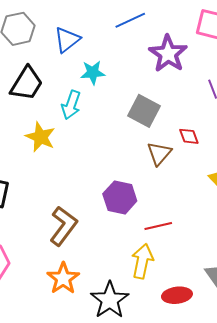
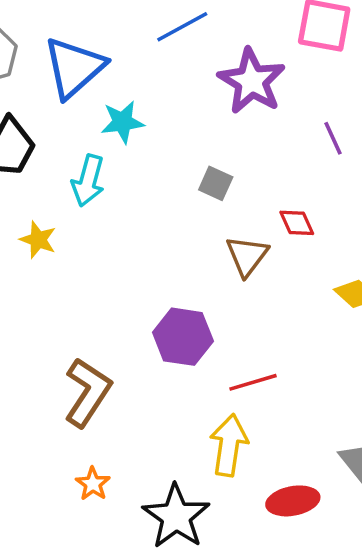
blue triangle: (67, 40) -> (74, 67), size x1.4
gray square: (144, 111) -> (216, 183), size x0.6
yellow star: (40, 137) -> (38, 240), size x0.7
orange star: (63, 278) -> (93, 484), size x0.6

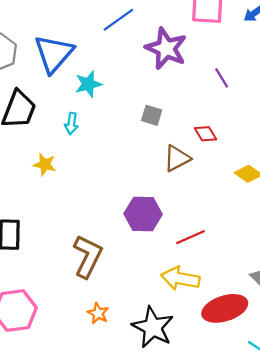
cyan arrow: (88, 181) -> (71, 124), size x0.7
brown triangle: (247, 256) -> (177, 158), turned 32
yellow arrow: (229, 445) -> (180, 278), turned -81
red ellipse: (293, 501) -> (225, 308), size x1.4

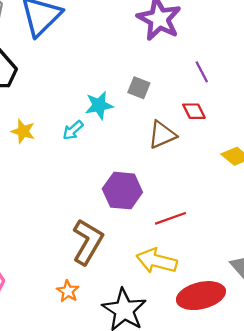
purple line: (222, 78) -> (202, 72), moved
cyan star: (88, 84) -> (99, 105), moved
cyan arrow: (71, 124) -> (73, 130), moved, turned 35
brown L-shape: (88, 256) -> (88, 242), moved

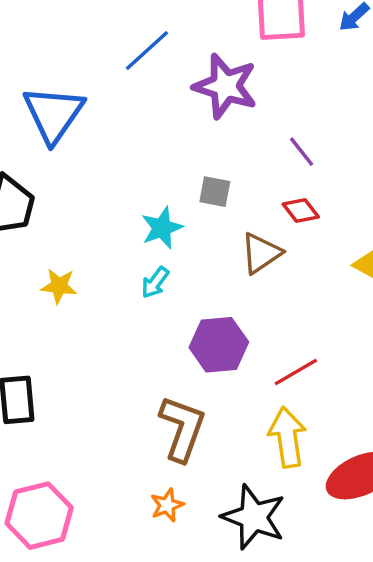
cyan arrow: (73, 130) -> (155, 282), moved
yellow arrow: (157, 261) -> (287, 437), turned 78
orange star: (68, 291) -> (167, 505), turned 30

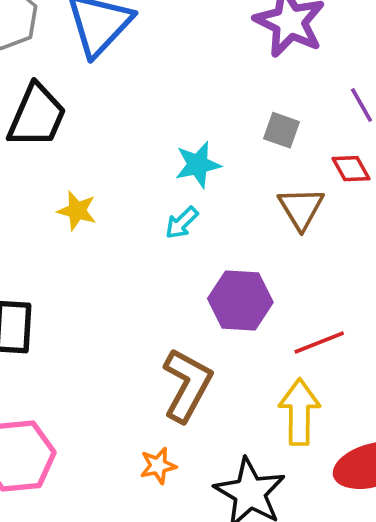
gray square: (215, 192) -> (282, 130), moved
brown triangle: (261, 253) -> (301, 208), turned -36

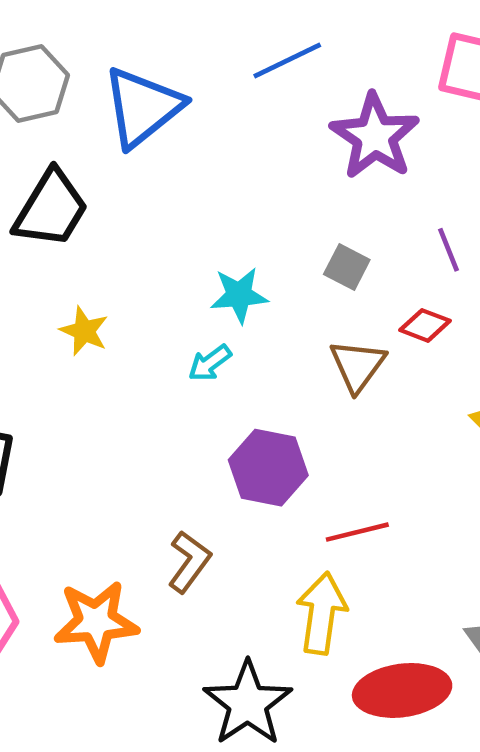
red diamond: (351, 169) -> (425, 325), turned -48
brown L-shape: (187, 385) -> (189, 562), size x0.7
orange star: (158, 466) -> (96, 622), moved, size x1.8

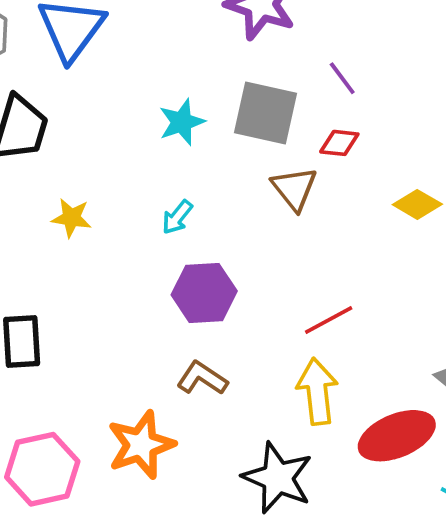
gray square: (347, 267) -> (265, 113), size x1.8
cyan star: (239, 295) -> (182, 122), moved
purple hexagon: (268, 468) -> (204, 293), moved
brown L-shape: (189, 562) -> (202, 378), turned -78

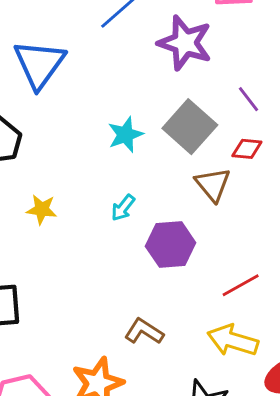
gray square: (265, 113) -> (190, 127), turned 30
purple hexagon: (204, 293) -> (171, 245), moved
yellow arrow: (317, 391) -> (233, 340), turned -66

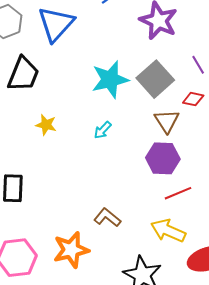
cyan star: (125, 135) -> (110, 80), size x1.5
purple hexagon: (171, 245) -> (163, 158), moved

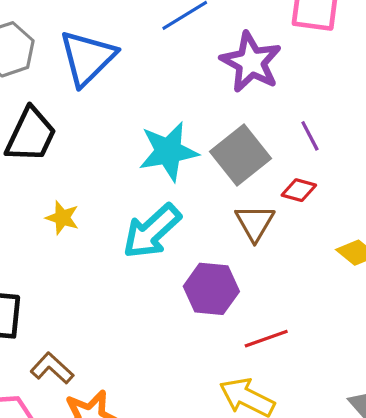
cyan arrow: (103, 130) -> (152, 231), size x2.0
purple hexagon: (163, 158) -> (211, 289), moved
brown L-shape: (107, 217) -> (52, 368), moved

